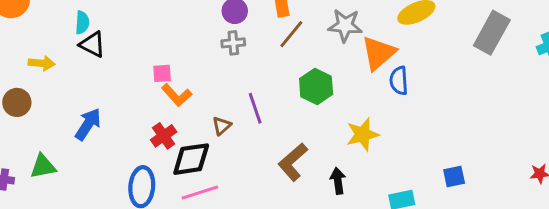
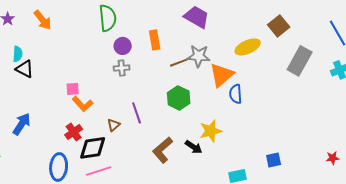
brown line: (291, 34) -> (181, 62), moved, turned 30
black arrow: (338, 181) -> (194, 147), moved, turned 132

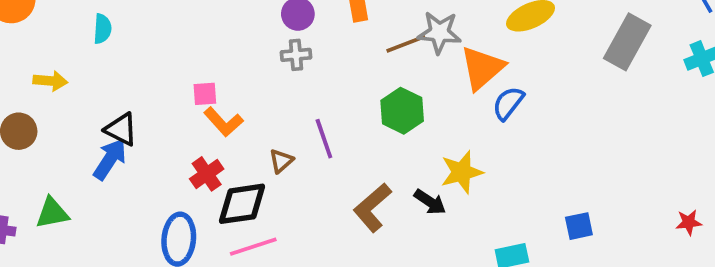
black triangle: (25, 69) -> (121, 129), moved
blue semicircle: (236, 94) -> (508, 103), turned 42

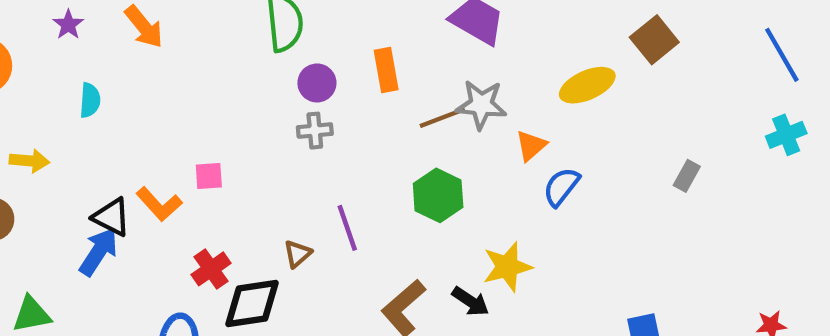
gray rectangle: (627, 42) -> (687, 176), moved, size x0.5
orange triangle: (482, 68) -> (531, 146), size x0.6
orange L-shape: (223, 122) -> (159, 204), moved

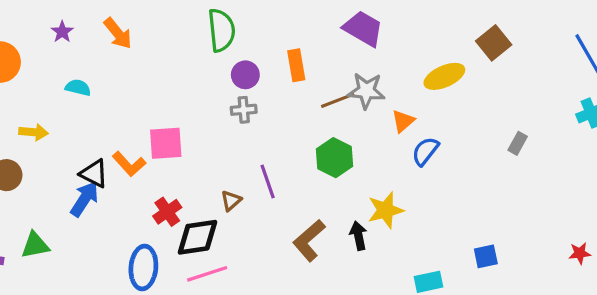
cyan semicircle: (90, 100) -> (78, 88), turned -80
pink square: (209, 176) -> (166, 143), size x1.6
black arrow: (470, 301) -> (358, 236), turned -136

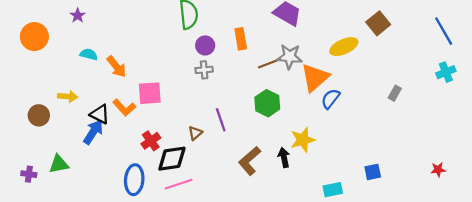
orange arrow: (118, 33) -> (116, 67), moved
orange triangle: (403, 121) -> (315, 78), size x1.8
yellow arrow: (34, 132) -> (68, 96), moved

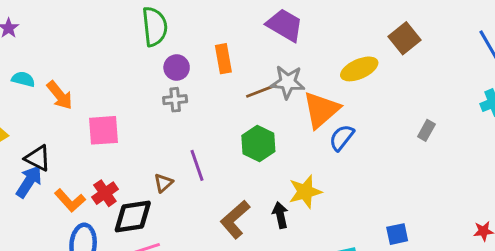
orange L-shape: (124, 108) -> (70, 200), moved

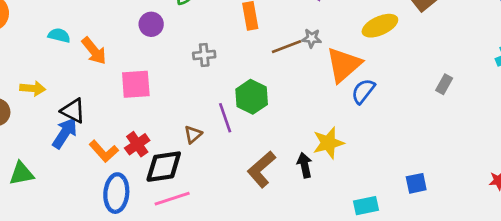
purple circle: (177, 67) -> (151, 24), moved
gray star: (288, 82) -> (312, 38), size x0.6
green hexagon: (258, 143) -> (252, 97), moved

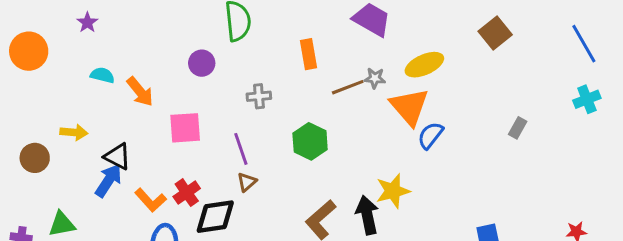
yellow ellipse: (380, 26) -> (424, 65), moved
orange triangle: (344, 65) -> (409, 107), turned -30
purple line: (225, 118) -> (241, 149), moved
black arrow: (305, 165) -> (367, 215), size x1.4

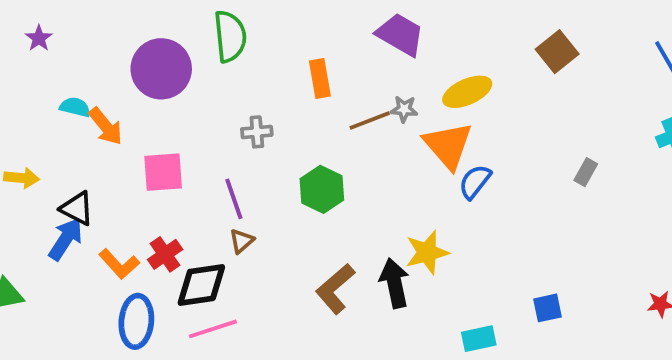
purple circle: (202, 63) -> (161, 69), moved, size x1.8
cyan semicircle: (102, 75) -> (75, 107), moved

